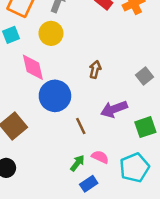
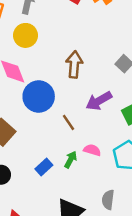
brown arrow: (95, 69) -> (74, 65), size x1.5
blue rectangle: (89, 184) -> (44, 167), moved

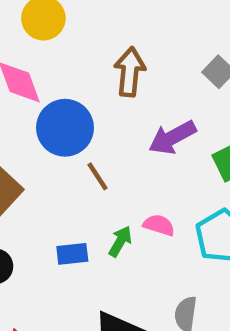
brown line: (68, 122) -> (98, 176), moved
blue rectangle: (44, 167) -> (72, 254), turned 35

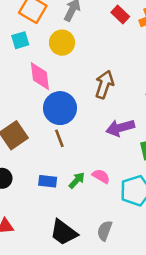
brown line: (98, 176) -> (59, 138), moved

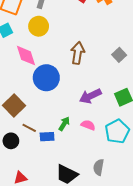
purple arrow: (120, 128) -> (90, 96), moved
brown line: (59, 138) -> (29, 128), moved, turned -32
green arrow: (77, 180) -> (64, 124), moved

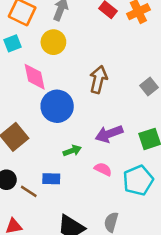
green arrow: (64, 124) -> (72, 151), moved, turned 32
brown line: (29, 128) -> (29, 191), moved

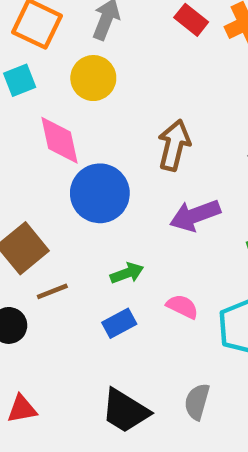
purple arrow: (109, 134) -> (195, 215), moved
blue rectangle: (51, 179) -> (119, 323), moved, turned -30
brown line: (29, 191) -> (52, 291), moved, turned -54

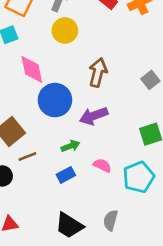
yellow circle: (93, 78) -> (65, 31), moved
purple arrow: (195, 215) -> (94, 116), moved

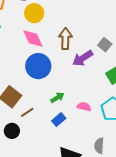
pink diamond: (32, 69) -> (33, 39), moved
gray square: (150, 80) -> (105, 45), moved
purple arrow: (94, 116) -> (83, 58), moved

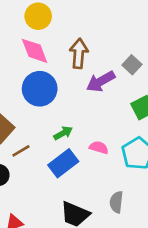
blue rectangle: (59, 120) -> (63, 163), size x1.5

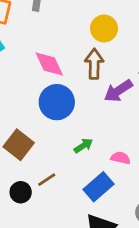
yellow circle: (38, 16) -> (104, 29), moved
brown line: (21, 151) -> (47, 180), moved
blue rectangle: (63, 163) -> (98, 187), moved

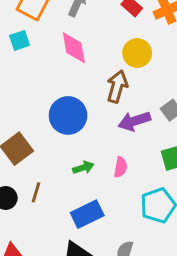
pink diamond: (49, 64) -> (74, 48), moved
pink semicircle: (121, 158) -> (120, 167), moved, turned 72
brown line: (47, 180) -> (36, 192), turned -54

